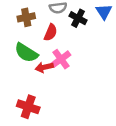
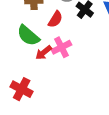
red arrow: (44, 67) -> (44, 53), turned -36

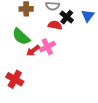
red semicircle: (55, 19) -> (55, 25), moved, turned -112

